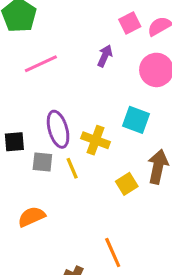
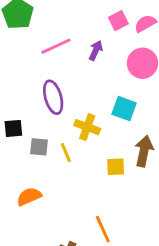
pink line: (41, 64) -> (56, 46), moved
purple ellipse: (58, 129) -> (53, 97), moved
yellow square: (127, 184) -> (116, 167), turned 30

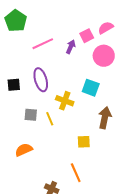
pink square: (118, 21) -> (87, 36), moved
black square: (13, 128) -> (14, 85), moved
yellow square: (116, 167) -> (84, 142), moved

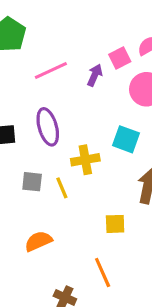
yellow cross: (65, 101) -> (85, 160), turned -30
orange semicircle: (24, 150) -> (38, 241), moved

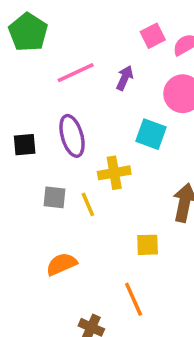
pink square: (120, 58) -> (153, 36), moved
cyan square: (126, 139) -> (151, 134), moved

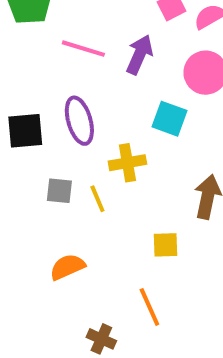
pink line: (76, 73) -> (83, 49), turned 42
purple arrow: (125, 78) -> (139, 55), size x1.4
black square: (25, 145) -> (25, 131), size x1.4

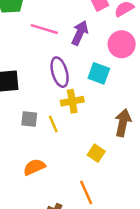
purple ellipse: (79, 121) -> (60, 72), moved
yellow square: (165, 245) -> (96, 153), turned 36

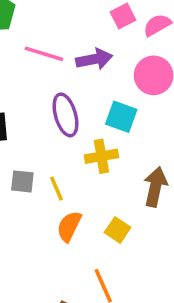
purple arrow: (80, 33) -> (94, 59), turned 55
yellow cross: (72, 101) -> (101, 156), moved
orange semicircle: (34, 167) -> (69, 226), moved, turned -40

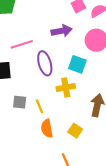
pink line: (44, 54) -> (22, 44), moved, turned -35
orange semicircle: (69, 226) -> (47, 128), turned -36

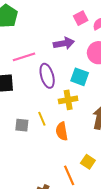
gray square: (20, 102) -> (22, 125), moved
orange semicircle: (47, 128) -> (62, 131), moved
yellow square: (75, 131) -> (88, 162), moved

